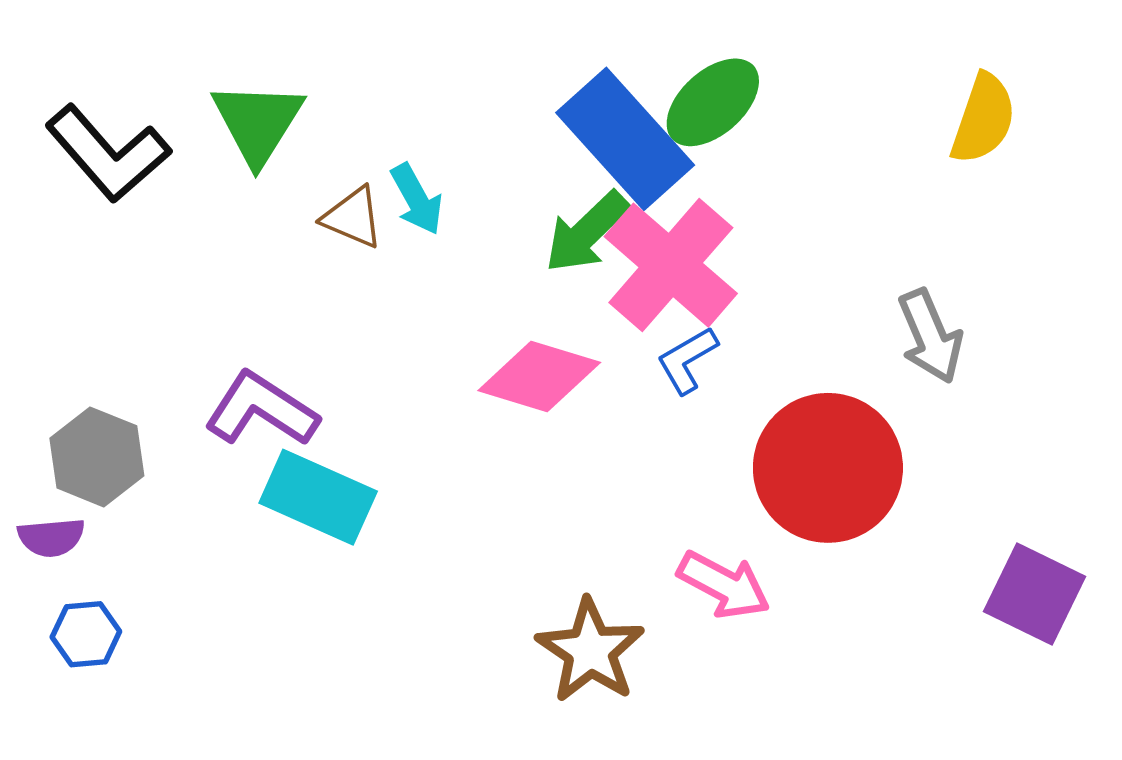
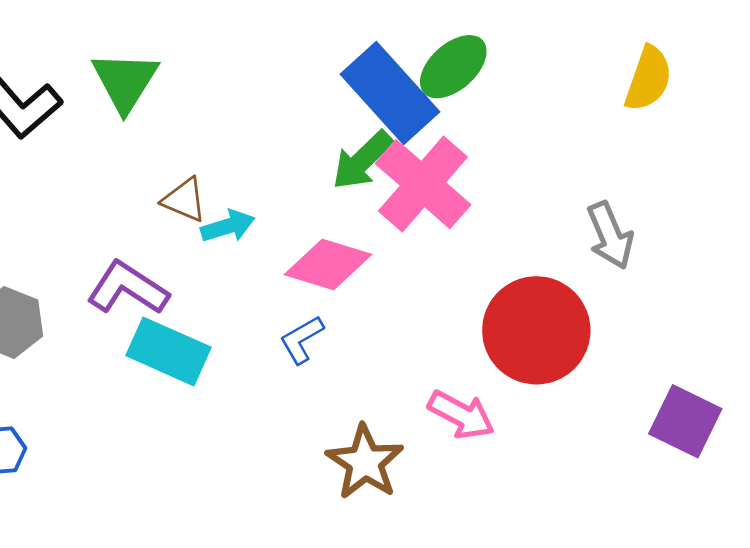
cyan arrow: (417, 199) -> (228, 226), moved, turned -78
brown triangle: (353, 217) -> (184, 200), moved
blue L-shape: (687, 360) -> (302, 340), moved

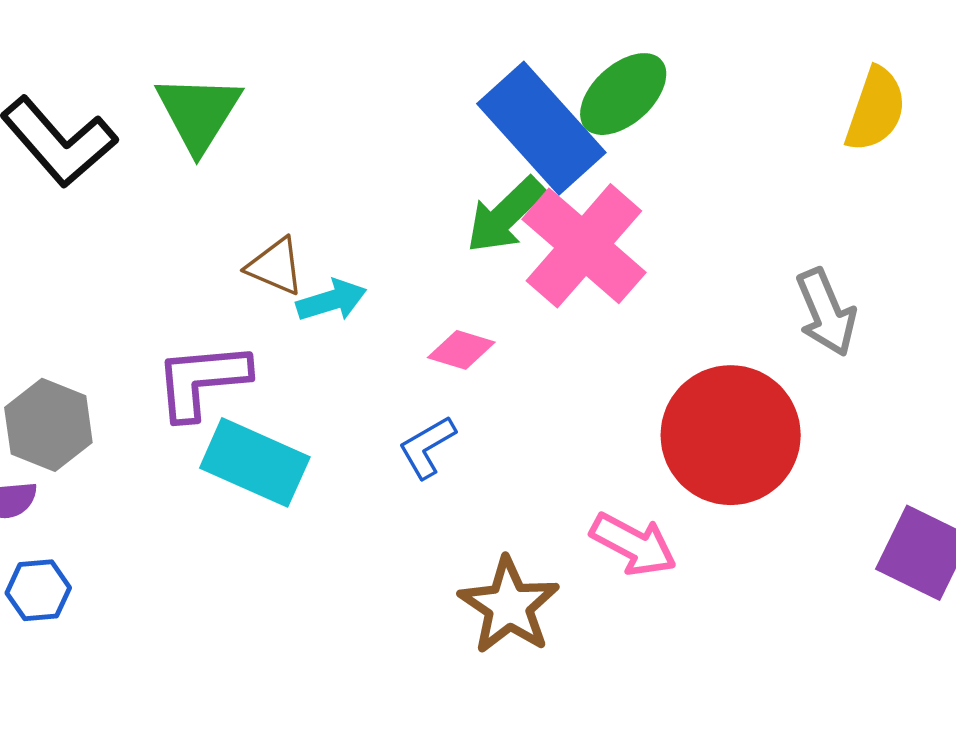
pink diamond: (328, 264) -> (461, 350), size x0.6
purple L-shape: (128, 288) -> (202, 381), turned -38

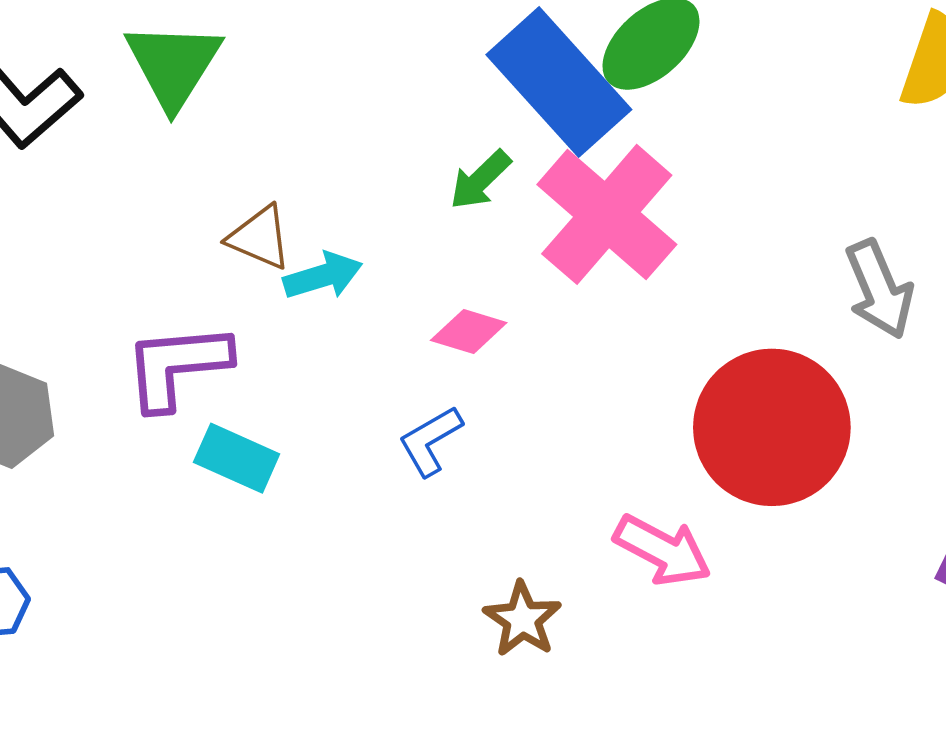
green arrow: (505, 215) -> (480, 180), moved, size x0.7
cyan rectangle: (255, 462) -> (237, 458), size x0.7
brown star: (509, 606) -> (522, 619), size x0.7

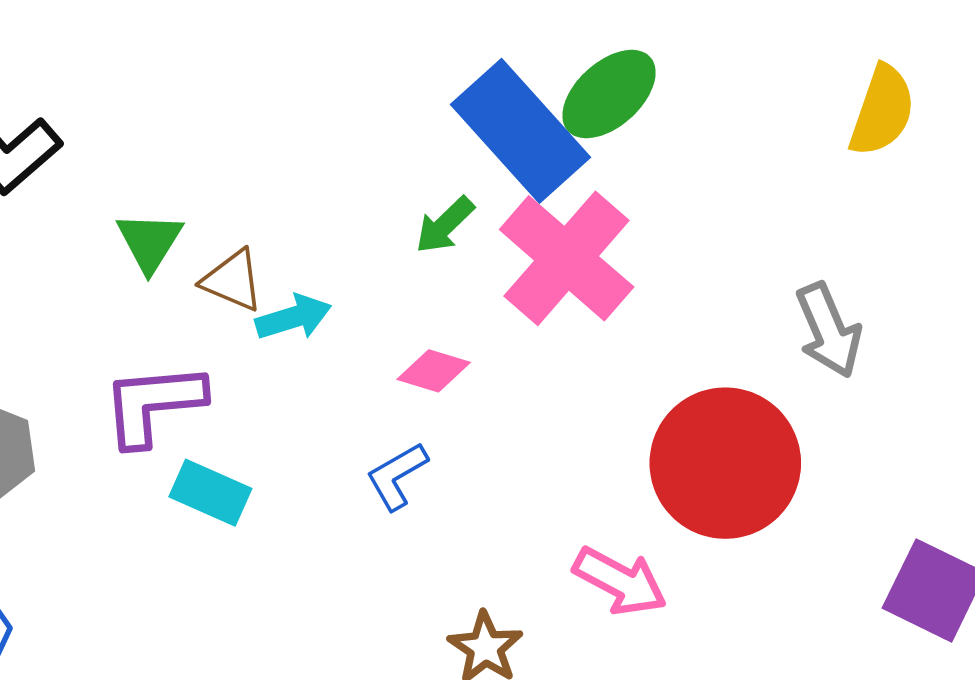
green triangle: (173, 65) -> (150, 242), moved, size x0.7

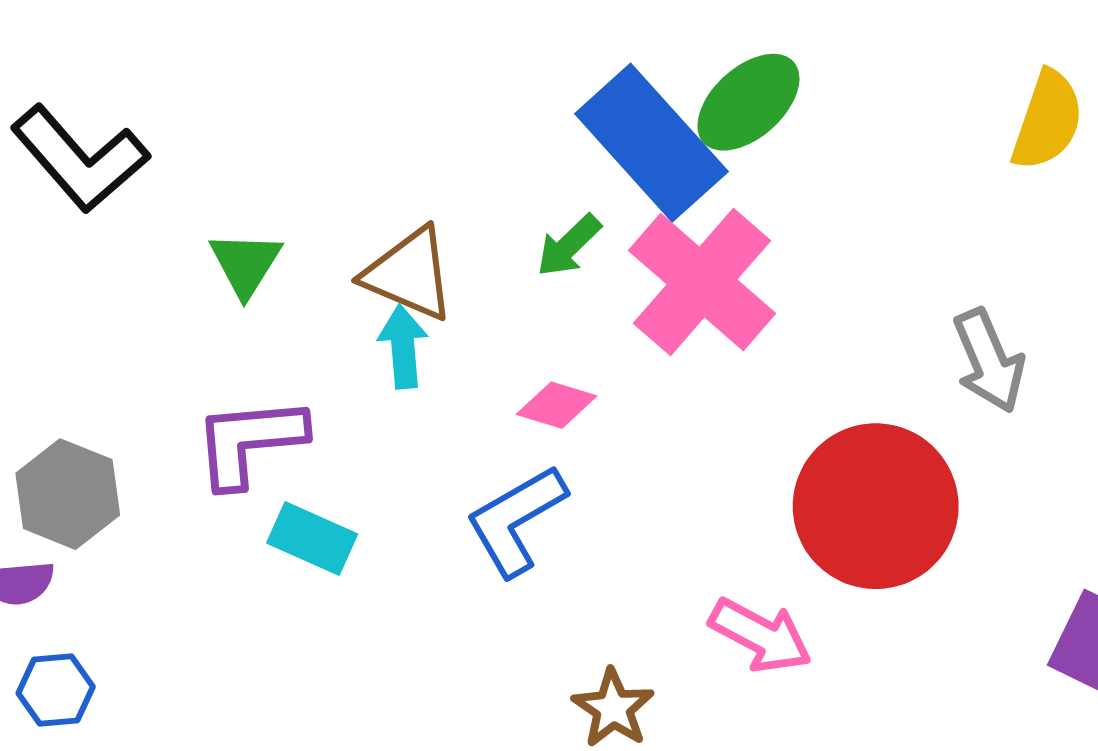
brown triangle: (233, 280) -> (409, 274), moved, size x1.4
cyan arrow: (293, 317) -> (403, 347), turned -78
blue L-shape: (397, 476) -> (516, 520), size x1.5

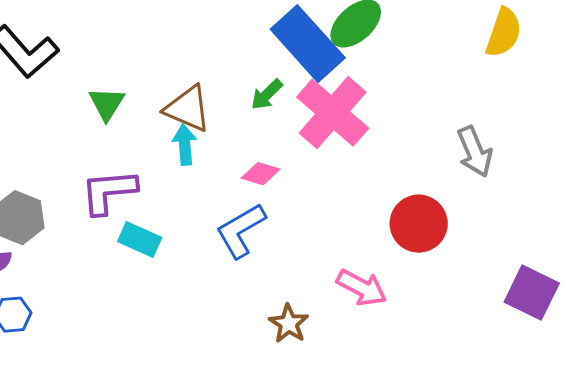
red circle: (876, 506) -> (419, 224), size x0.7

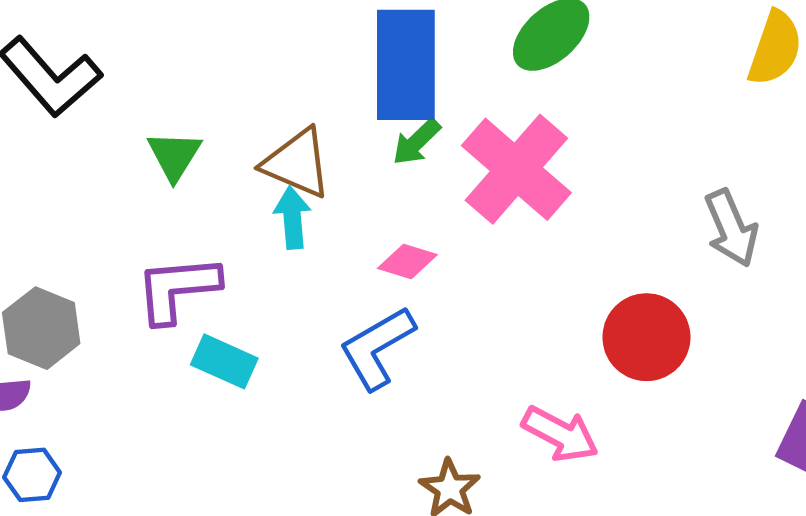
blue rectangle: (308, 44) -> (406, 65), moved, turned 42

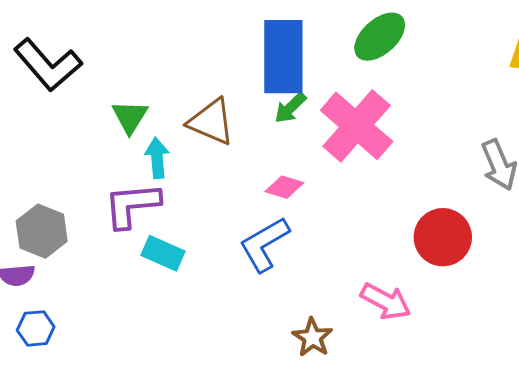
cyan arrow: (292, 218) -> (157, 158), moved

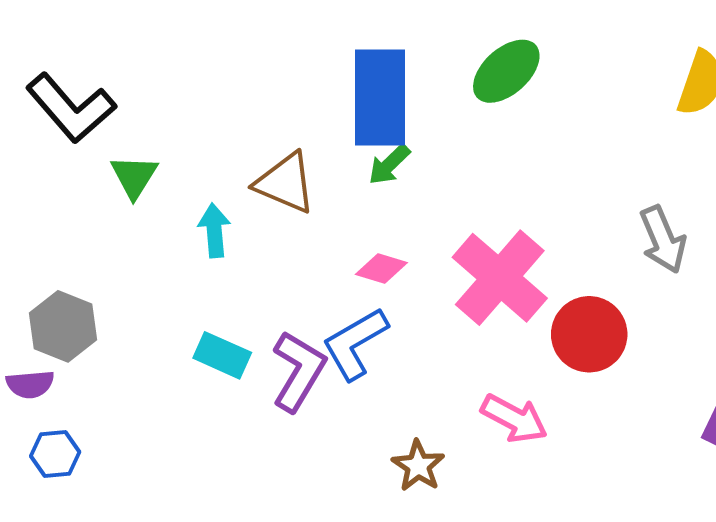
green triangle: (130, 117) -> (134, 176), moved
pink cross: (357, 126) -> (500, 278), moved
purple L-shape: (132, 205) -> (298, 371), moved, turned 126

